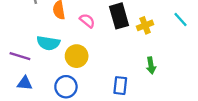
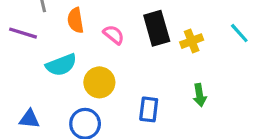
cyan semicircle: (48, 43) -> (61, 65), turned -30
purple line: (20, 56) -> (23, 33), moved
blue rectangle: (120, 86) -> (149, 109), moved

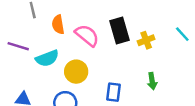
purple line: (23, 33) -> (18, 46), moved
pink semicircle: (114, 35) -> (87, 35), size x1.5

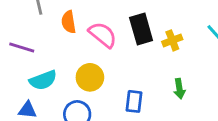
cyan semicircle: (47, 58) -> (43, 80), moved

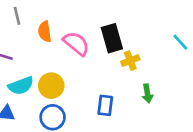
yellow cross: (172, 40) -> (130, 61), moved
yellow circle: (90, 77) -> (51, 86), moved

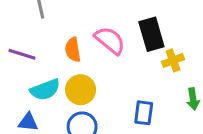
orange semicircle: (45, 32) -> (73, 50), moved

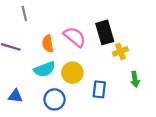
cyan semicircle: (45, 90) -> (44, 69), moved
yellow circle: (81, 90) -> (72, 73), moved

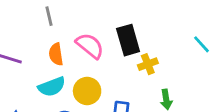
gray line: (24, 13) -> (49, 16), moved

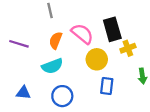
orange semicircle: (56, 54) -> (56, 40), turned 30
yellow circle: (87, 91) -> (97, 59), moved

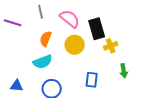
pink semicircle: (82, 34) -> (70, 19), moved
purple line: (19, 44) -> (13, 23), moved
yellow circle: (97, 59) -> (75, 45), moved

